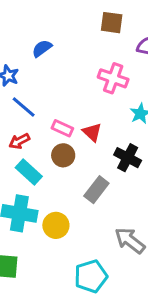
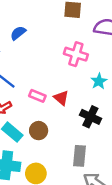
brown circle: (63, 155) -> (39, 131), moved
gray rectangle: (96, 190) -> (80, 156), moved, turned -30

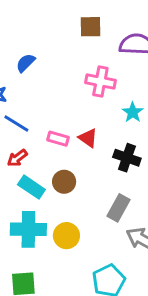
gray rectangle: (80, 156) -> (119, 208), turned 30

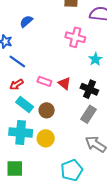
red triangle: (88, 138) -> (64, 83), moved
pink rectangle: (58, 139) -> (44, 81), moved
brown circle: (64, 182) -> (47, 110), moved
gray rectangle: (119, 208) -> (89, 114), moved

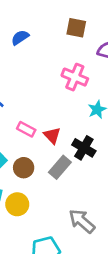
blue semicircle: (26, 21) -> (20, 37), moved
gray rectangle: (89, 114) -> (60, 167), moved

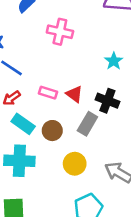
pink cross: (75, 77) -> (60, 32), moved
yellow circle: (17, 204) -> (75, 164), moved

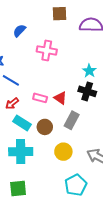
black cross: (107, 101) -> (87, 91), moved

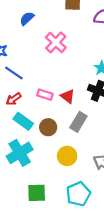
pink cross: (47, 50) -> (56, 42), turned 30
cyan cross: (21, 152) -> (20, 153), turned -35
green square: (18, 188) -> (37, 193), moved

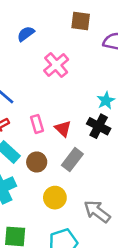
pink rectangle: (45, 95) -> (37, 124), turned 49

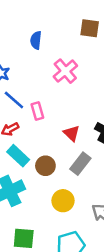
blue semicircle: (26, 34) -> (36, 40), turned -48
pink rectangle: (37, 124) -> (37, 111), moved

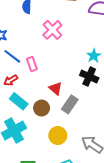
red triangle: (71, 133) -> (56, 88), moved

